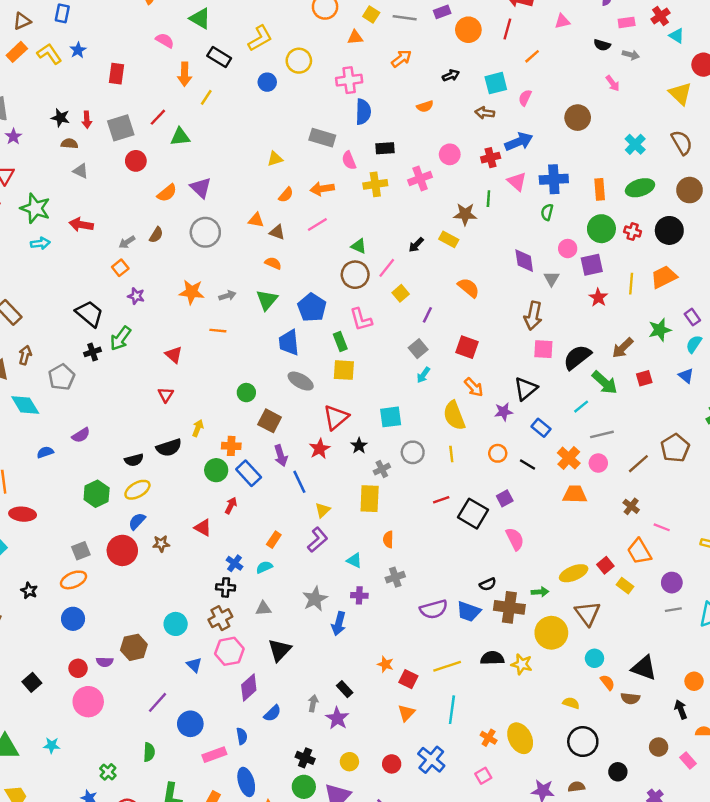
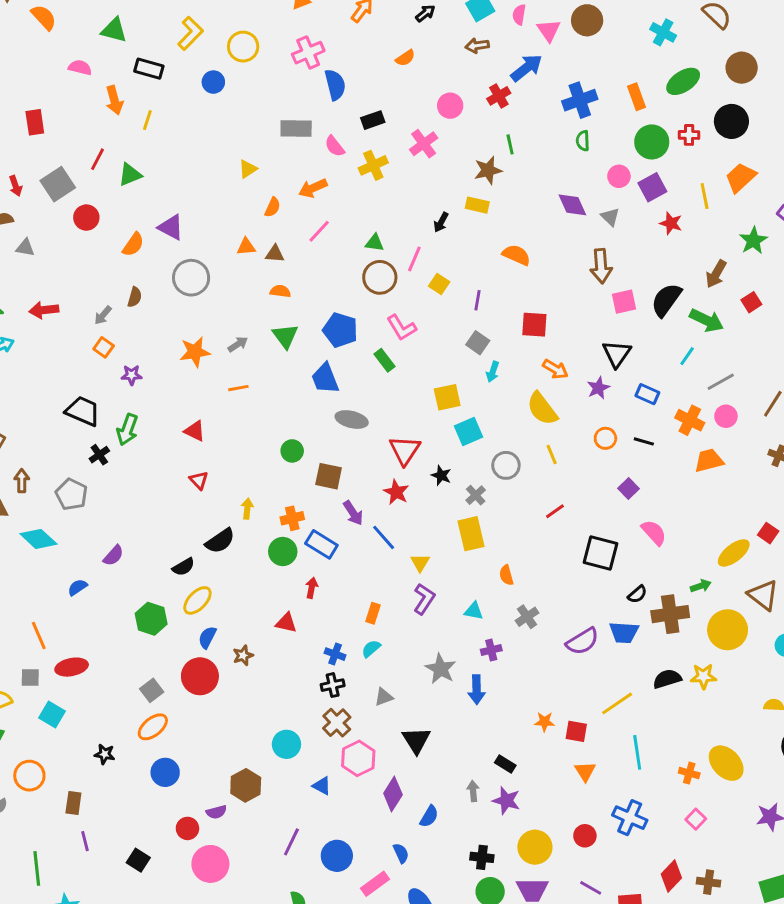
pink triangle: (517, 182) -> (549, 30), moved, turned 30
yellow square: (344, 370) -> (447, 397), moved
black square: (473, 514) -> (601, 553), moved
yellow circle: (349, 762) -> (535, 847), size x1.5

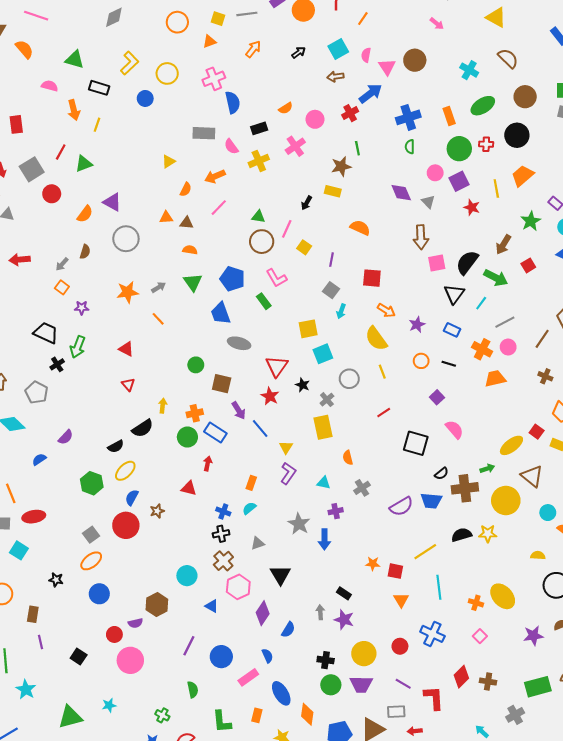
orange semicircle: (405, 58) -> (286, 108), moved
black triangle: (617, 354) -> (454, 294), moved
orange line: (238, 388) -> (158, 319), turned 56

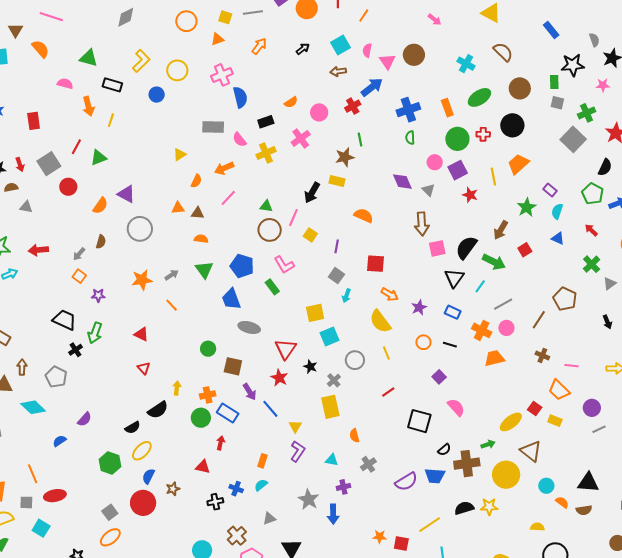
black arrow: (307, 203) -> (312, 193), size x1.5
black cross: (221, 534) -> (215, 502), moved

